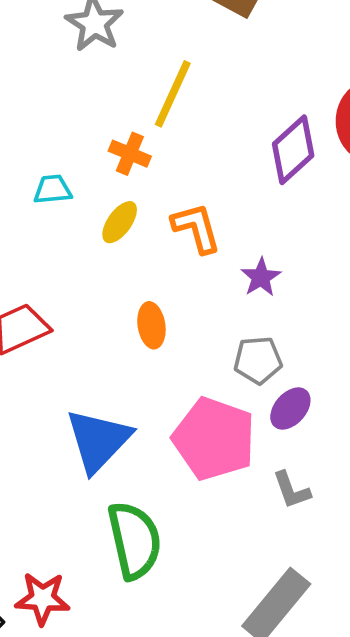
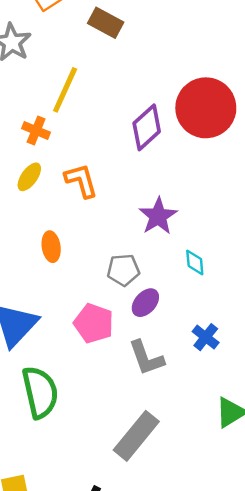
purple star: (261, 277) -> (158, 216), moved, size x1.4
pink pentagon: (214, 439) -> (94, 323), size x0.7
gray L-shape: (291, 490) -> (146, 358), size x1.4

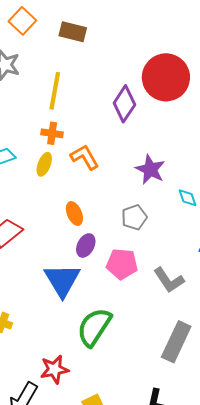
orange cross: (36, 130) -> (52, 133), moved
purple ellipse: (145, 303) -> (86, 245), moved
green semicircle: (40, 392) -> (94, 327), turned -120

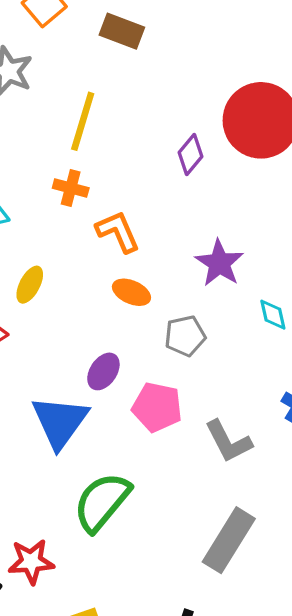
purple diamond: (124, 104) -> (190, 154), size x0.7
yellow ellipse: (44, 164) -> (30, 285), moved
orange ellipse: (74, 213) -> (131, 292), moved, turned -50

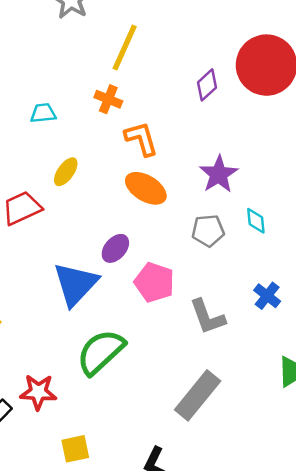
orange ellipse: (131, 292) -> (146, 188), size x1.4
gray pentagon: (185, 336) -> (208, 231), moved

